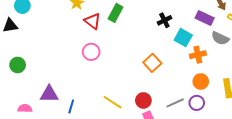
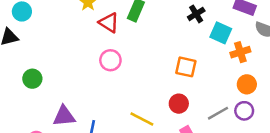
orange square: (152, 63) -> (186, 67), turned -30
green circle: (18, 65) -> (32, 79), moved
red circle: (143, 100) -> (179, 104), moved

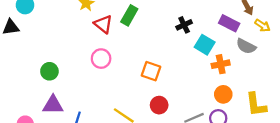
orange square: (186, 67) -> (151, 71), moved
green circle: (32, 79) -> (49, 71), moved

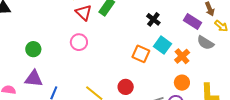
black cross: (184, 25) -> (153, 19), turned -32
cyan square: (205, 45) -> (163, 45), moved
orange cross: (221, 64) -> (182, 56), turned -35
orange square: (151, 71) -> (141, 54), moved

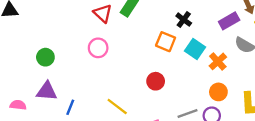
purple rectangle: (193, 21) -> (229, 21), turned -60
orange square: (141, 54) -> (166, 42), moved
red circle: (126, 87) -> (156, 81), moved

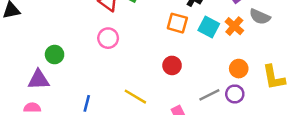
orange cross: (218, 61) -> (234, 26), moved
purple triangle: (47, 91) -> (39, 80), moved

